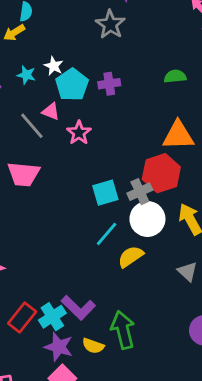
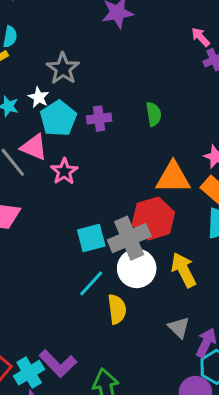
gray star: (110, 24) -> (63, 69), moved
green semicircle: (175, 76) -> (154, 114), moved, turned 85
pink triangle: (51, 111) -> (34, 147), size x1.4
gray cross: (140, 192) -> (129, 238), size x1.5
yellow semicircle: (131, 257) -> (117, 309), turned 116

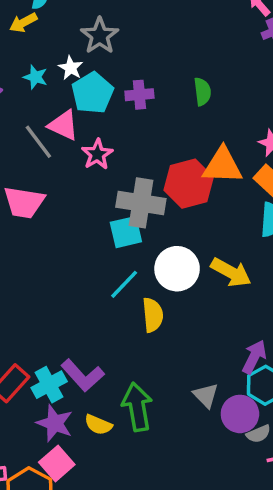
red hexagon: (153, 218) -> (189, 184), moved
gray cross: (129, 238) -> (141, 203), moved, turned 30
yellow arrow: (184, 270) -> (231, 272), turned 144
gray triangle: (179, 327) -> (206, 395), moved

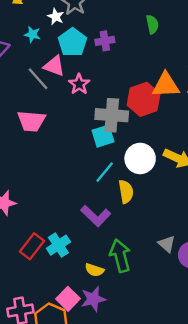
white star: (71, 68) -> (56, 17), moved
green semicircle: (202, 92) -> (152, 24), moved
purple L-shape: (83, 375) -> (96, 216), moved
purple star: (55, 423) -> (93, 299), moved, turned -30

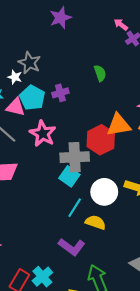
pink triangle: (54, 66) -> (16, 107), moved
pink star: (79, 84) -> (43, 134), size x1.4
cyan square: (103, 136) -> (69, 176), turned -30
yellow semicircle: (126, 192) -> (95, 222), turned -54

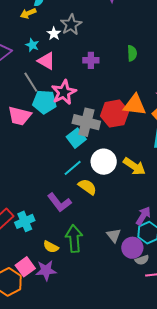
cyan pentagon: (32, 98) -> (44, 102), moved, turned 30

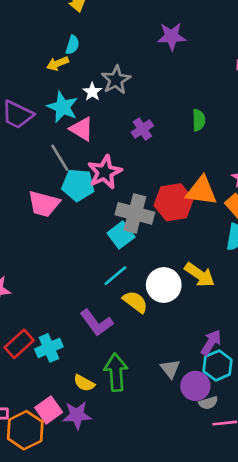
cyan star: (32, 45) -> (63, 107), size x1.6
purple cross: (91, 60) -> (142, 129), turned -35
white circle: (104, 162) -> (164, 285), moved

